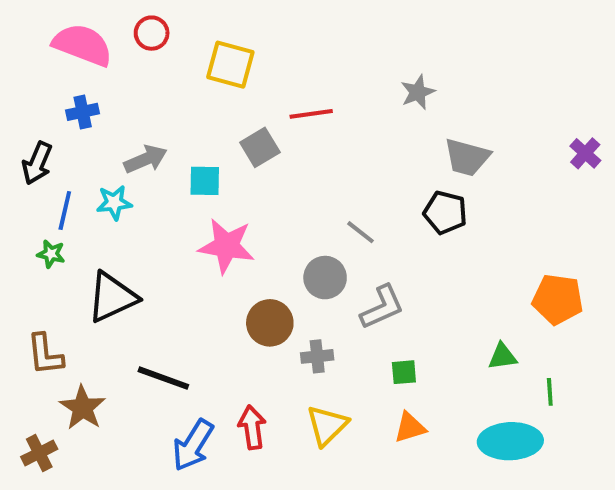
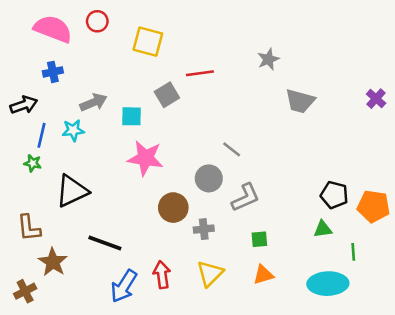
black arrow: (37, 163) -> (24, 105), turned -132
black pentagon: (445, 212) -> (334, 195), moved
orange pentagon: (558, 299) -> (374, 206), moved

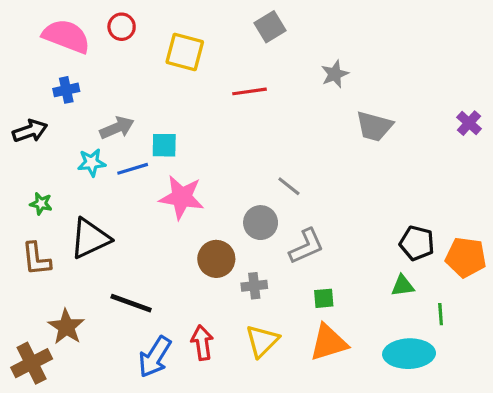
gray square: (167, 95) -> (270, 27), moved
blue line: (42, 135) -> (133, 169), moved, turned 60
brown L-shape: (29, 228) -> (36, 259), moved
orange triangle: (263, 275) -> (328, 343), size x1.5
brown cross: (25, 291) -> (32, 363), size x1.4

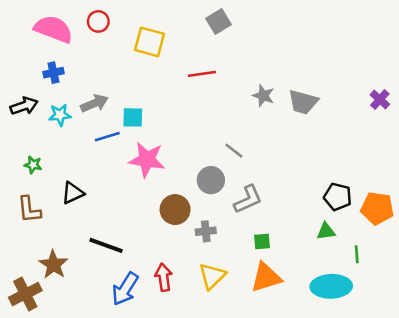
gray star: (335, 74) -> (263, 96), moved, turned -30
cyan star: (92, 163) -> (60, 115), moved
black triangle: (90, 238) -> (73, 193), size x0.7

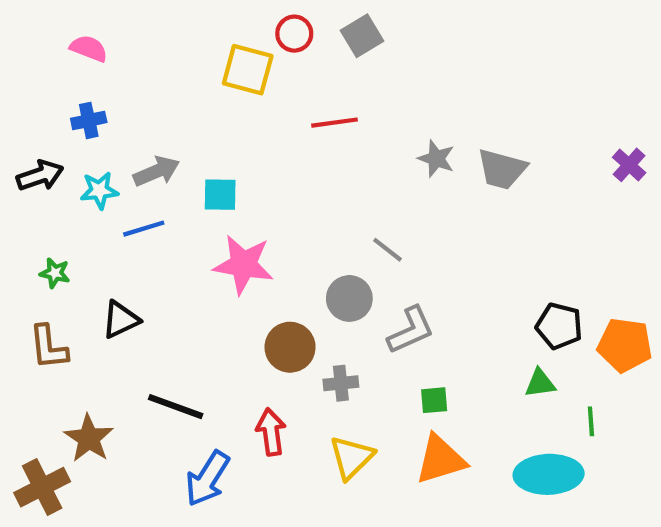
red circle: (98, 21) -> (294, 34), moved
pink semicircle: (53, 29) -> (89, 48), size x0.6
blue line: (107, 137) -> (144, 229), moved
red arrow: (164, 277) -> (271, 432), moved

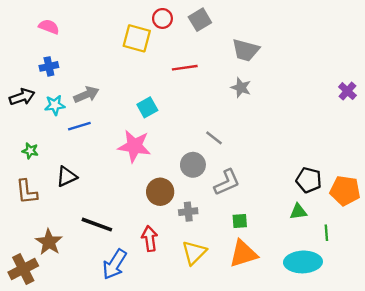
gray trapezoid: (502, 169) -> (246, 50), moved
cyan square: (220, 195) -> (147, 107), moved, turned -30

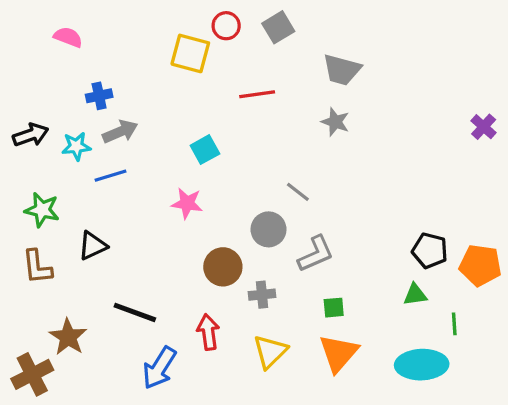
blue cross: (49, 66) -> (99, 96), moved
pink star: (134, 146) -> (187, 203), size x0.7
green star: (30, 151) -> (42, 210), size x1.5
orange triangle: (243, 254) -> (339, 353), turned -32

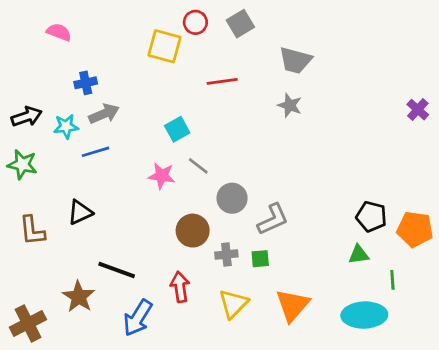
gray line: (298, 192) -> (198, 166), moved
green star: (42, 210) -> (22, 164), moved
green square: (334, 308) -> (260, 259), moved
brown star: (68, 337) -> (79, 297), moved

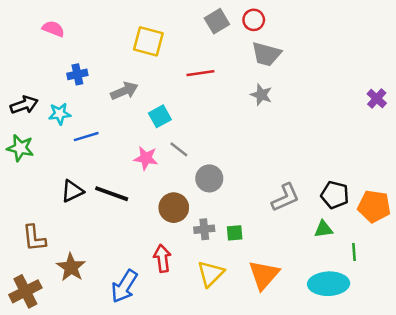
red circle: (195, 22) -> (254, 20), moved
gray arrow: (104, 114) -> (124, 91), moved
gray L-shape: (273, 219) -> (285, 197), moved
brown L-shape: (32, 231) -> (34, 238), moved
black line: (117, 270) -> (112, 194), moved

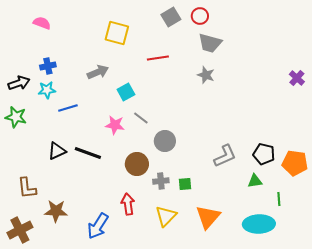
blue cross: (77, 74) -> (48, 66), moved
brown star: (71, 267) -> (56, 211), turned -30

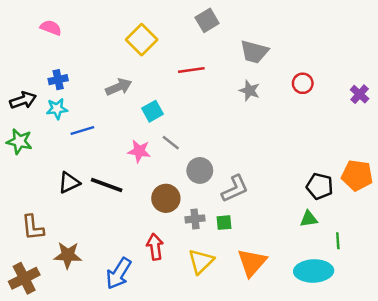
red circle: (200, 16) -> (303, 83), moved
yellow square: (117, 33) -> (142, 40), turned 30
gray L-shape: (225, 156) -> (235, 189), moved
orange pentagon: (295, 163) -> (357, 175), moved

